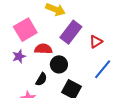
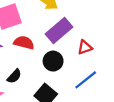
black circle: (59, 64) -> (53, 61), moved

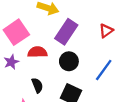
red triangle: (85, 47) -> (106, 31), moved
black semicircle: (14, 76) -> (37, 85), turned -48

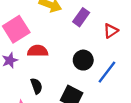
purple rectangle: (66, 32) -> (81, 17), moved, size x0.7
black circle: (69, 61) -> (83, 60), moved

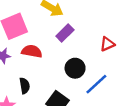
purple rectangle: (81, 17) -> (65, 33), moved

